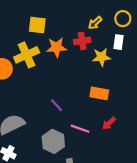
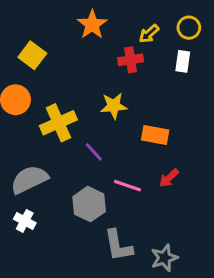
yellow square: (37, 25) -> (32, 55), moved, turned 30
orange star: (57, 47) -> (92, 25), moved, turned -30
yellow cross: (27, 55) -> (58, 123), moved
yellow star: (101, 57) -> (114, 106), moved

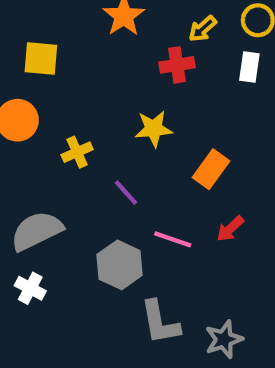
yellow square: (32, 55) -> (41, 59), turned -32
yellow cross: (58, 123) -> (77, 152), size x0.6
orange rectangle: (155, 135) -> (211, 169), turned -64

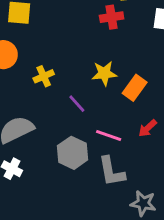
yellow star: (154, 129) -> (104, 73), moved
gray L-shape: (160, 322) -> (112, 172), moved
gray star: (224, 339) -> (143, 203), turned 30

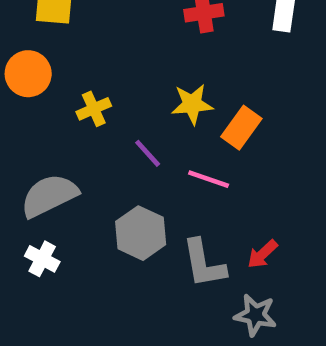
red arrow: (148, 128) -> (262, 254), moved
pink line: (109, 135) -> (209, 179), moved

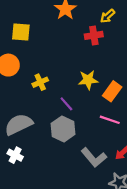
pink line: (209, 179) -> (110, 120), moved
gray hexagon: (141, 233) -> (63, 129), moved
gray L-shape: (204, 263) -> (94, 157), turned -30

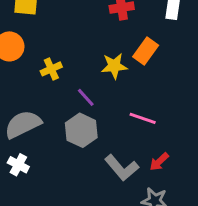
orange rectangle: (112, 91) -> (146, 51), moved

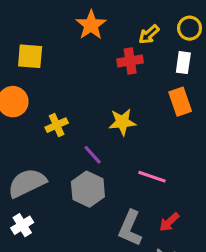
orange rectangle: (146, 51) -> (180, 102), moved, turned -55
white cross: (18, 165) -> (22, 225), turned 30
gray L-shape: (122, 168) -> (130, 228), turned 64

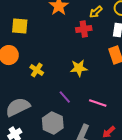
yellow cross: (57, 125) -> (37, 70), turned -32
purple line: (93, 155) -> (65, 97), moved
gray hexagon: (88, 189) -> (53, 123), moved

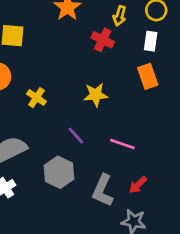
yellow arrow: (96, 12) -> (120, 16), turned -32
red cross: (84, 29) -> (103, 40), turned 35

